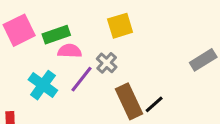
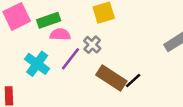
brown rectangle: (129, 101) -> (111, 78), turned -32

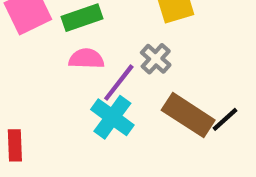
pink semicircle: (60, 34) -> (86, 59), moved
cyan cross: (37, 64) -> (112, 117), moved

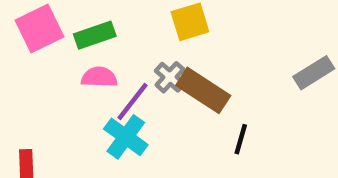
brown rectangle: (188, 115) -> (203, 90), moved
black line: (225, 119) -> (241, 139), turned -32

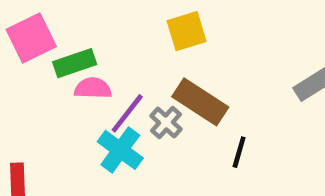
green rectangle: (95, 35) -> (75, 63), moved
gray cross: (170, 77) -> (166, 123), moved

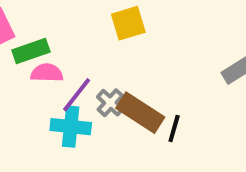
brown rectangle: (200, 102) -> (140, 113), moved
cyan cross: (120, 150) -> (71, 127), turned -30

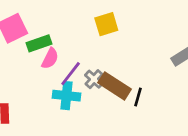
pink semicircle: (47, 73) -> (50, 58), turned 115

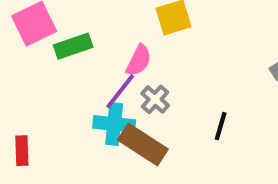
pink semicircle: (50, 58) -> (139, 60), moved
brown rectangle: (115, 86) -> (143, 144), moved

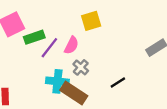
purple line: (120, 91) -> (49, 48), moved
black line: (221, 126) -> (118, 83), turned 42

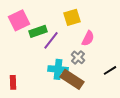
yellow square: (91, 21) -> (72, 17), moved
pink semicircle: (71, 45) -> (88, 38), moved

